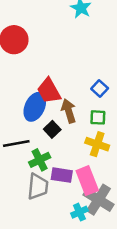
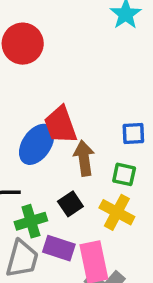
blue square: (100, 88) -> (133, 133), turned 35
black square: (52, 129) -> (70, 204), moved

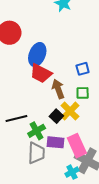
red trapezoid: (61, 125) -> (41, 73), turned -30
blue ellipse: (37, 144) -> (37, 55), moved
yellow cross: (117, 212) -> (70, 111), moved, turned 30

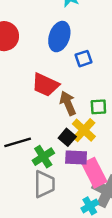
blue ellipse: (37, 55) -> (59, 37), moved
blue square: (83, 69) -> (83, 59), moved
purple rectangle: (56, 142) -> (76, 157), moved

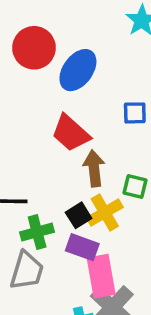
blue ellipse: (59, 37) -> (78, 70), moved

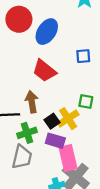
brown arrow: (94, 168) -> (32, 102), moved

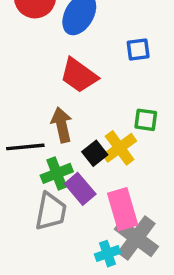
purple rectangle: (55, 141) -> (80, 189), moved, turned 36

